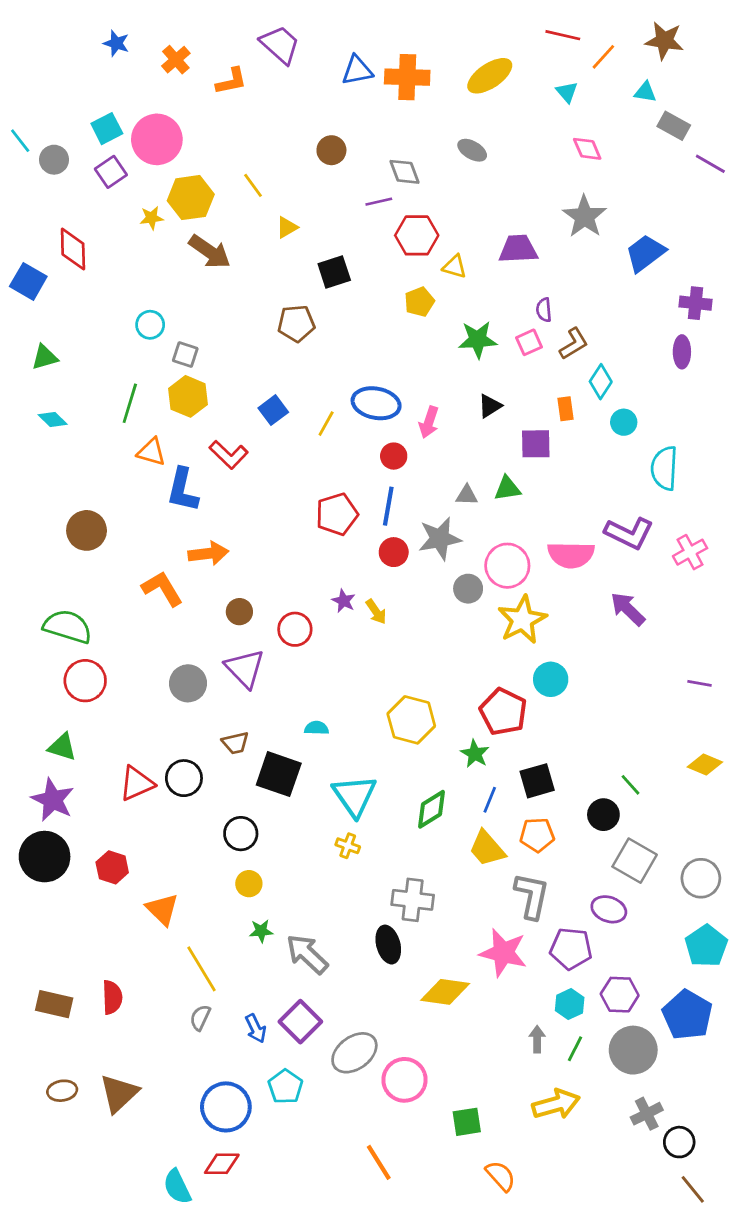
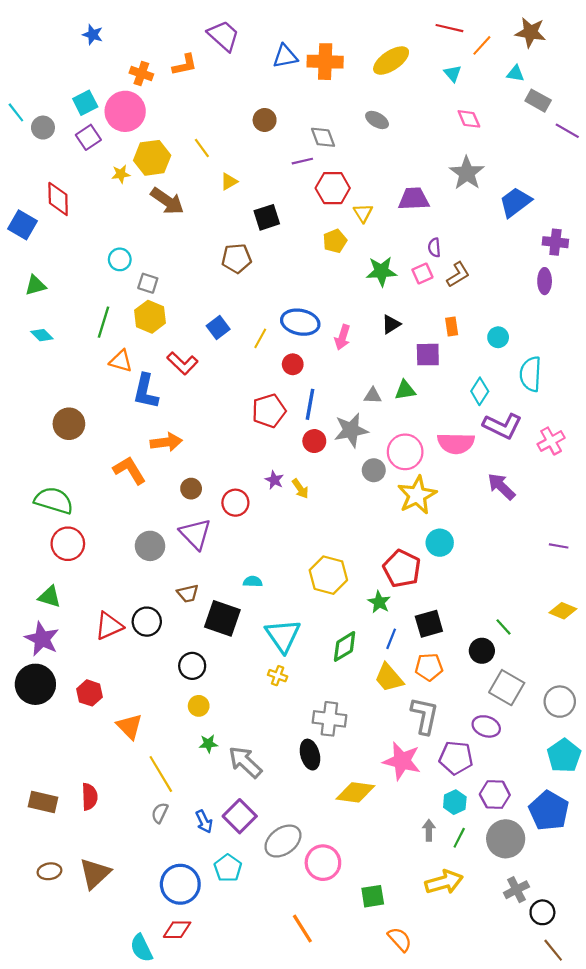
orange cross: (176, 60) -> (141, 74), moved, turned -30
yellow triangle: (455, 267) -> (363, 213), turned 42
cyan diamond: (601, 382) -> (480, 391), moved
red circle: (394, 456) -> (293, 364), moved

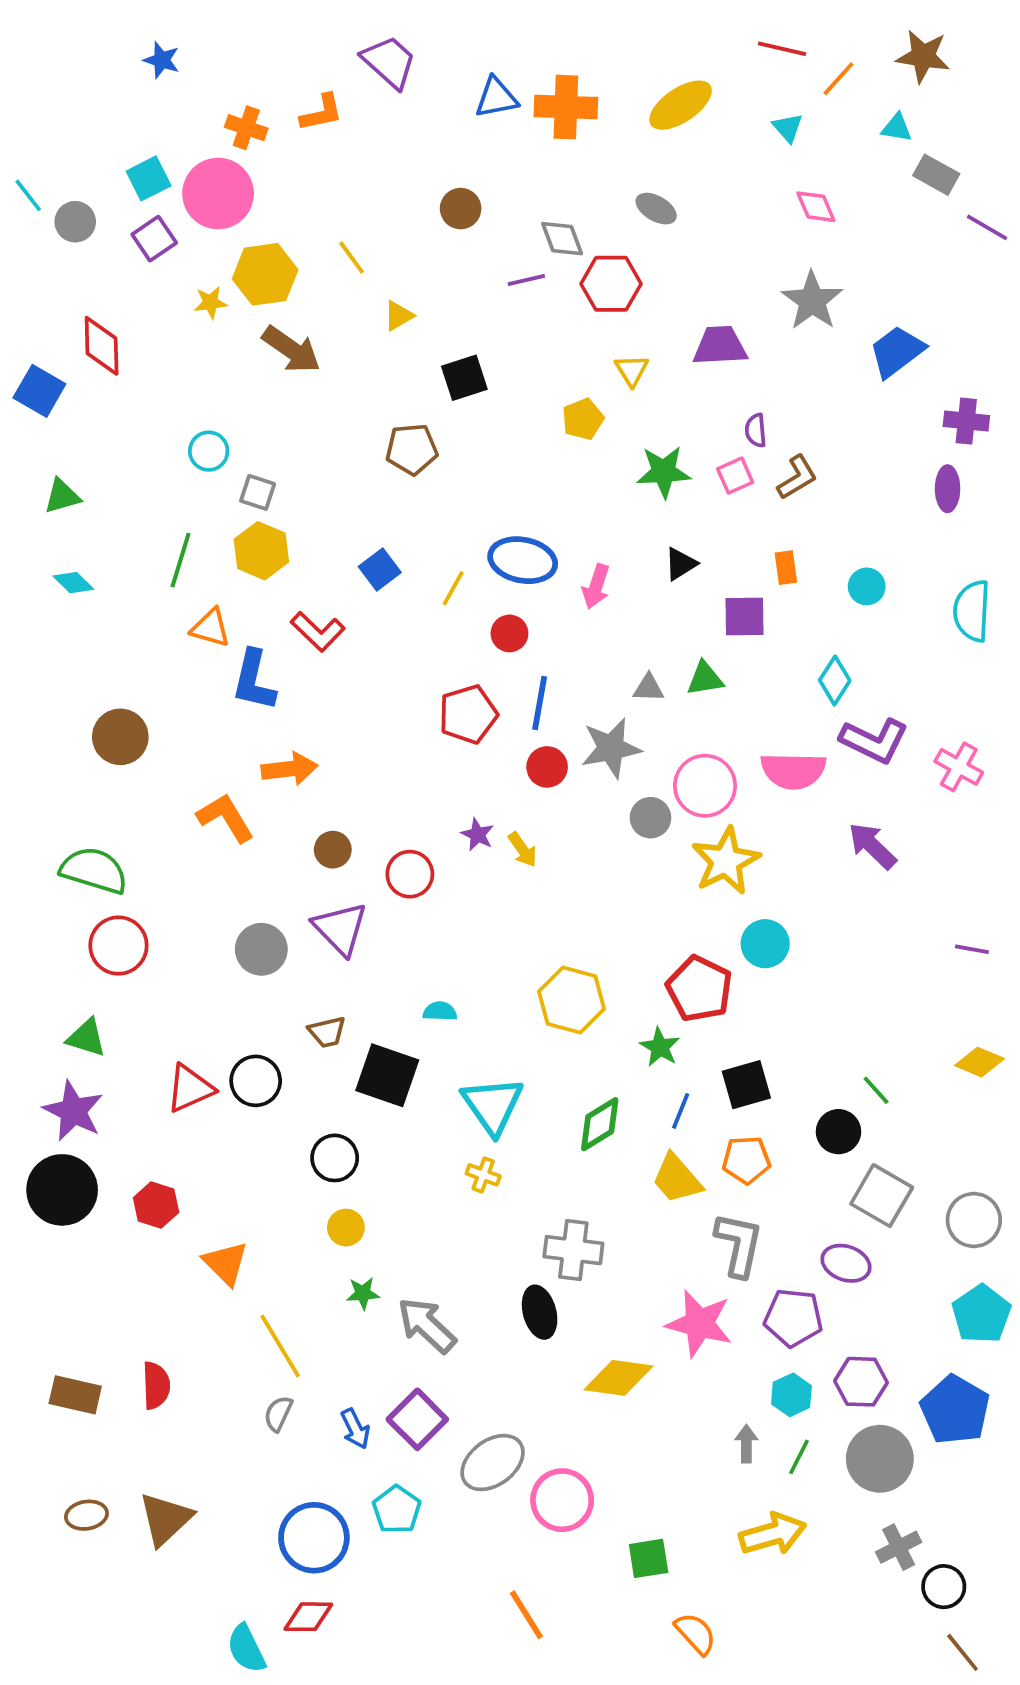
red hexagon: (333, 188) -> (611, 284), moved
cyan semicircle: (531, 374) -> (972, 611), moved
pink cross: (551, 441) -> (959, 767), turned -32

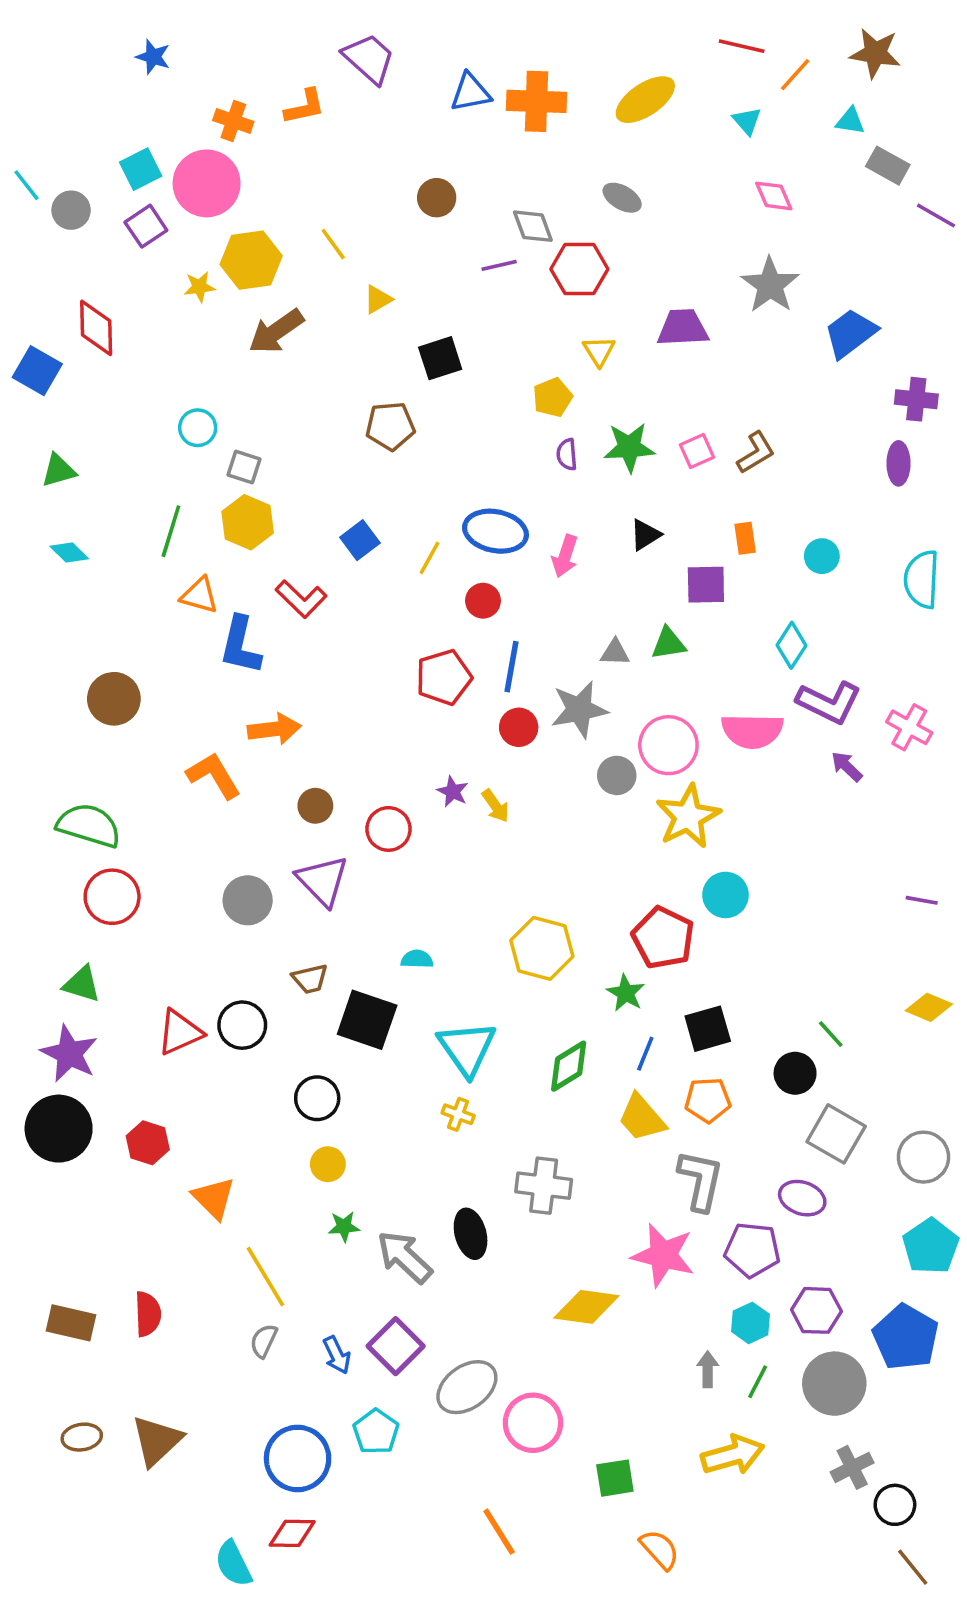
brown arrow: (291, 350) -> (276, 331), turned 110
purple semicircle: (756, 430) -> (567, 454), moved
purple arrow: (872, 846) -> (847, 767), moved, size x0.7
black ellipse: (540, 1312) -> (471, 1234), moved

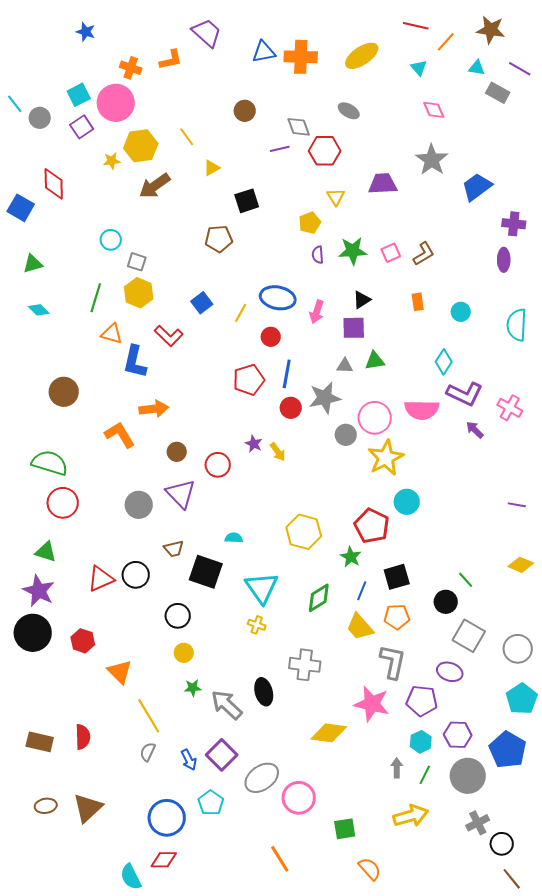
purple line: (936, 216) -> (520, 69), moved
purple square: (706, 585) -> (354, 328), moved

